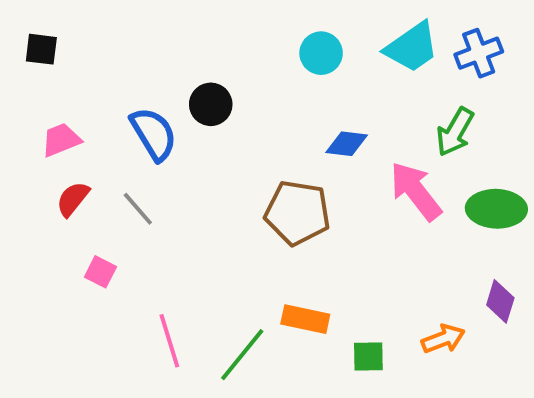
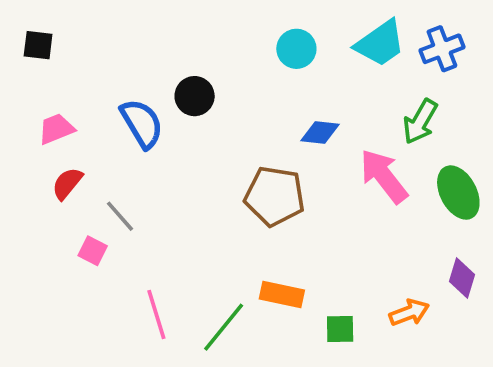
gray line: (138, 209) -> (120, 216), moved
green ellipse: (496, 209) -> (458, 193), turned 60

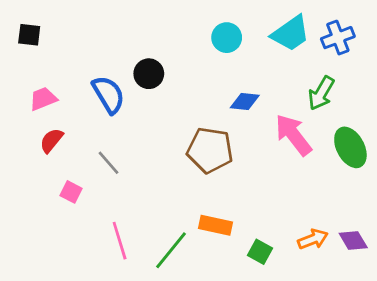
gray line: (120, 216) -> (108, 163), moved
purple diamond: (462, 278) -> (353, 241), moved, turned -48
green square: (340, 329) -> (260, 252), turned 30

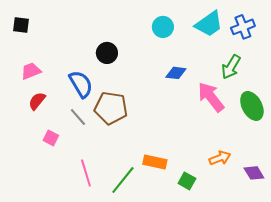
blue semicircle: (108, 95) -> (81, 84), moved
brown pentagon: (210, 150) -> (111, 108), moved
orange arrow: (313, 239) -> (220, 158), moved

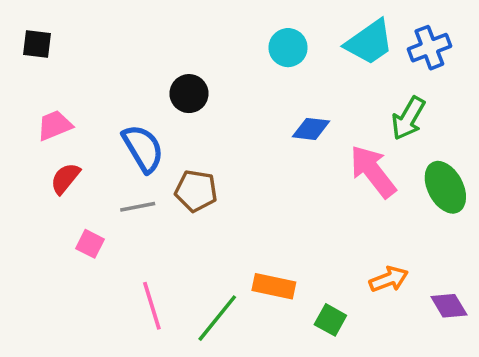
brown pentagon: (111, 108) -> (196, 191), size x0.7
gray line: (78, 117) -> (138, 207), turned -60

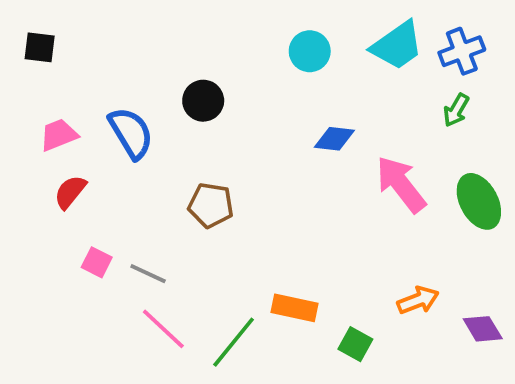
green arrow: (408, 118) -> (456, 110), moved, size x0.7
blue semicircle: (143, 148) -> (131, 133), moved
gray line: (138, 207) -> (148, 274), moved, turned 36
pink line: (152, 306) -> (163, 329), turned -30

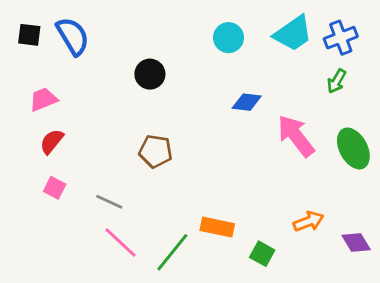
blue semicircle: (131, 133) -> (73, 36), moved
pink square: (97, 262) -> (55, 188), moved

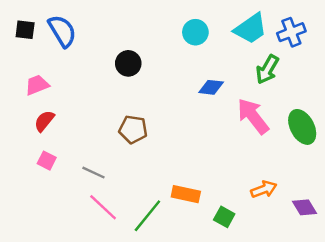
green arrow: (337, 81) -> (267, 69), moved, size x1.4

